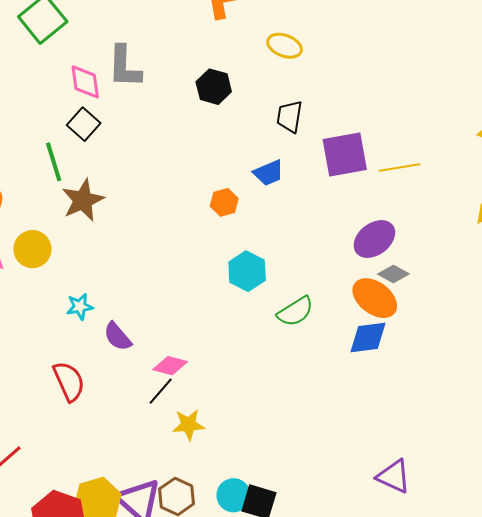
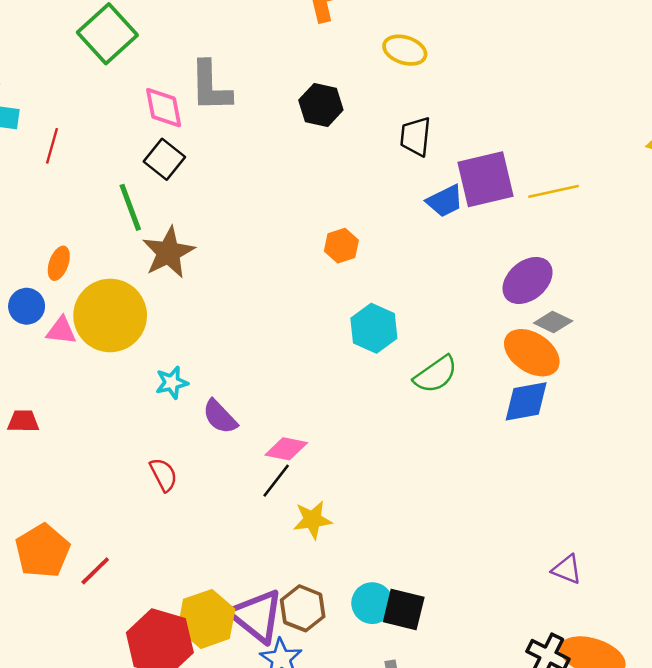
blue trapezoid: (269, 173) -> (445, 201), moved
yellow circle: (32, 249) -> (110, 315), size x1.6
red semicircle: (69, 381) -> (163, 475), size x0.7
purple triangle: (394, 476) -> (567, 569), size x0.7

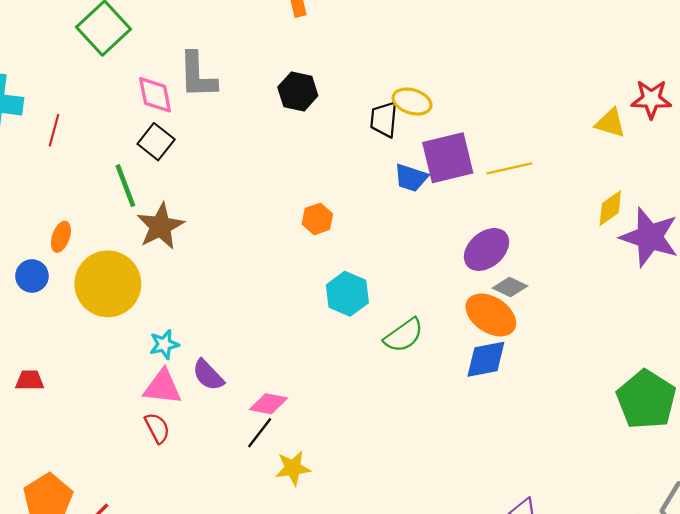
yellow ellipse: (405, 50) -> (412, 102), moved
blue trapezoid: (445, 201) -> (411, 178), turned 45
pink triangle: (61, 331) -> (162, 387), moved, size x1.4

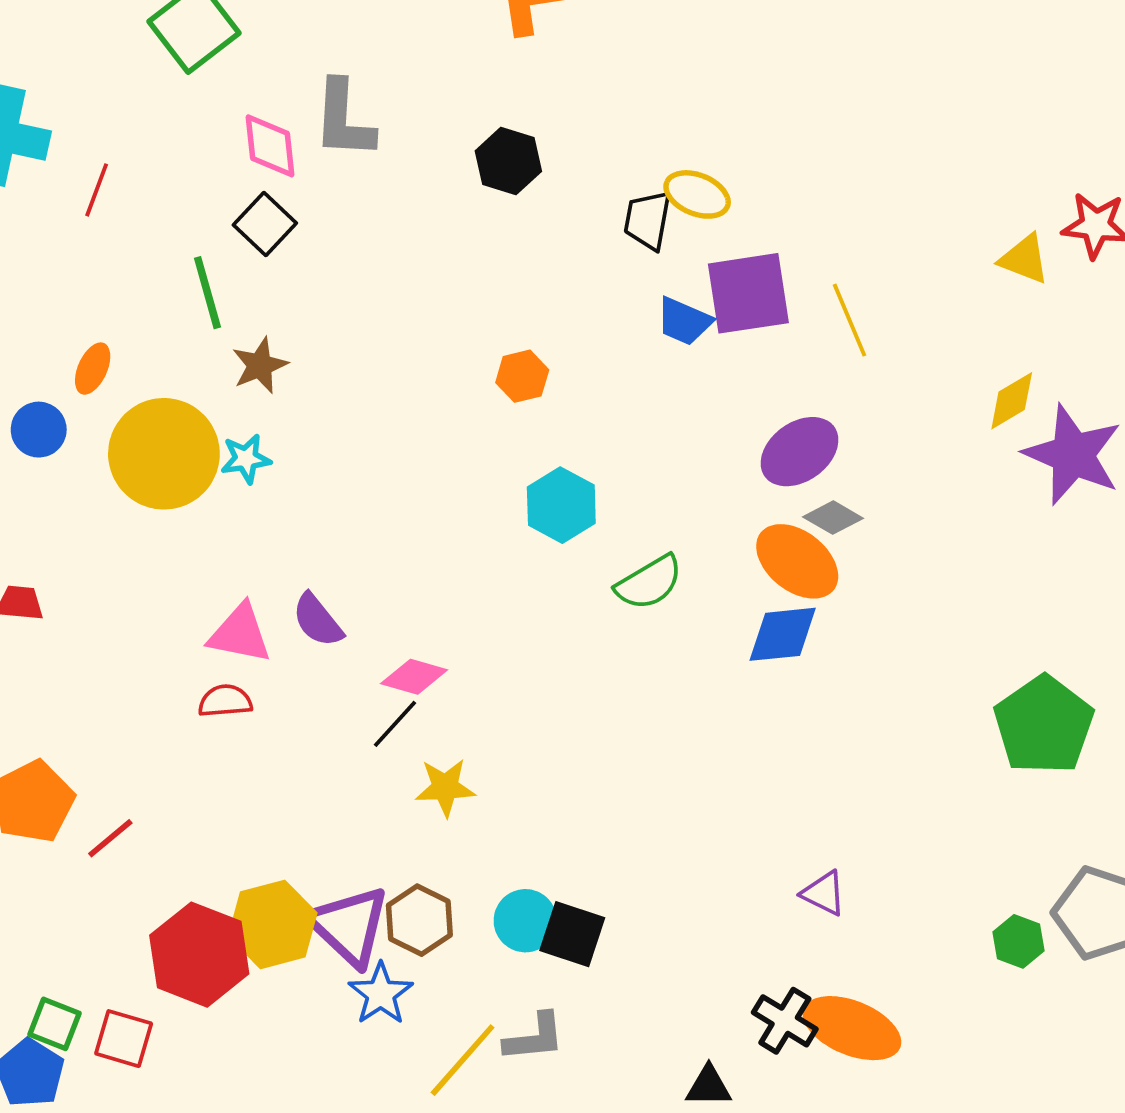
yellow line: (509, 168) -> (849, 320), turned 75
brown star: (160, 226) -> (260, 365), size x0.7
cyan star: (164, 344) -> (246, 459), moved
red semicircle: (157, 428) -> (225, 701), turned -72

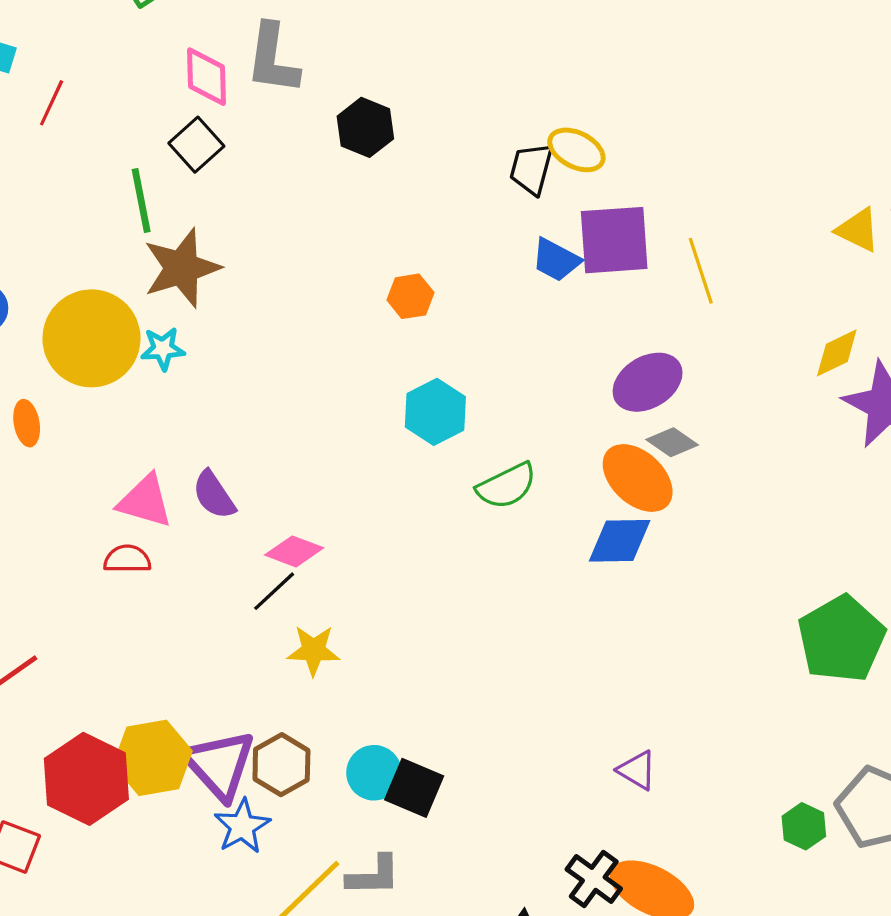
black hexagon: (508, 161) -> (365, 127), moved
brown star: (260, 365) -> (182, 268), size x1.6
orange ellipse: (93, 369) -> (27, 423), moved, turned -39

